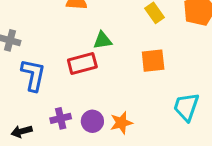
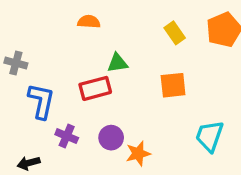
purple cross: (61, 118) -> (67, 136), moved, turned 36
purple circle: (92, 121) -> (111, 138), moved

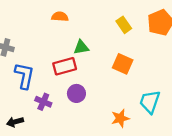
orange square: (173, 85) -> (123, 64), turned 30
purple circle: (111, 138) -> (76, 93), moved
orange star: (138, 153) -> (120, 118), moved

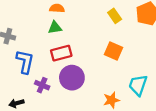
green triangle: (81, 47) -> (55, 28), moved
purple circle: (76, 93) -> (72, 78), size x1.5

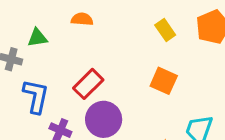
green triangle: (55, 28) -> (37, 38), moved
red rectangle: (61, 53) -> (88, 84), turned -30

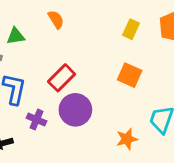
orange semicircle: (82, 19) -> (56, 19), turned 54
yellow rectangle: (165, 30) -> (131, 29), turned 60

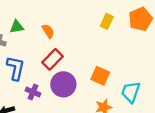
orange semicircle: (56, 19) -> (48, 31), moved
orange square: (130, 75) -> (100, 76), moved

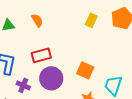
orange semicircle: (48, 31) -> (37, 20), moved
red rectangle: (53, 59) -> (41, 55), turned 30

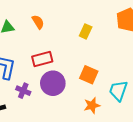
yellow rectangle: (91, 20) -> (86, 31), moved

